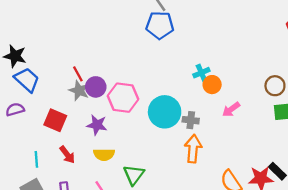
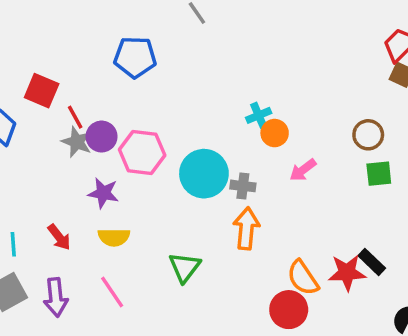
blue pentagon: (160, 25) -> (135, 57), moved
red square: (55, 120) -> (42, 91), moved
green triangle: (134, 175) -> (185, 267), moved

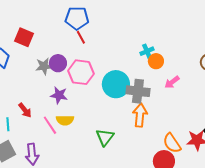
red line: (75, 117) -> (81, 37), moved
gray star: (77, 142) -> (44, 66), turned -30
gray cross: (243, 186) -> (138, 91), size x1.6
red arrow: (59, 237) -> (25, 110), moved
pink line: (112, 292) -> (50, 125), moved

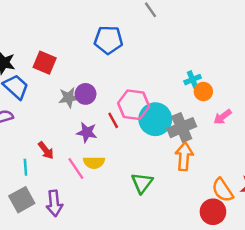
red line: (81, 37) -> (113, 120), moved
pink hexagon: (81, 72) -> (134, 105), moved
gray cross: (138, 91) -> (182, 128), turned -30

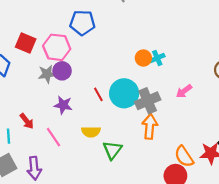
orange circle: (203, 92) -> (143, 58), moved
pink hexagon: (134, 105) -> (57, 47), moved
red line: (113, 120) -> (98, 94), moved
yellow semicircle: (94, 162) -> (91, 132), moved

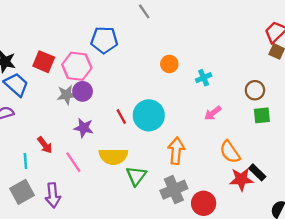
orange circle: (143, 58) -> (169, 64), moved
cyan cross: (157, 58) -> (204, 78), moved
gray cross: (148, 101) -> (174, 190), moved
yellow semicircle: (91, 132) -> (113, 156), size x1.4
orange semicircle: (184, 156) -> (230, 152), moved

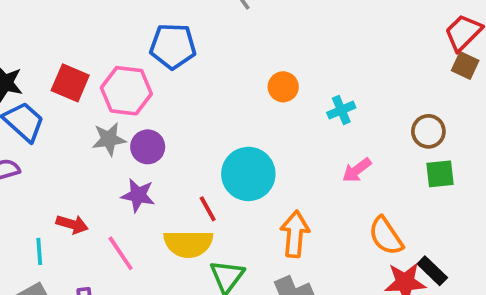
purple circle: (83, 91) -> (148, 147), moved
red line: (121, 116) -> (208, 209), moved
red arrow: (45, 145) -> (72, 224), turned -36

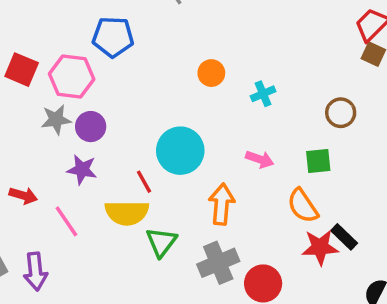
pink arrow: (357, 170) -> (260, 159), moved, turned -124
green square: (440, 174) -> (318, 161), moved

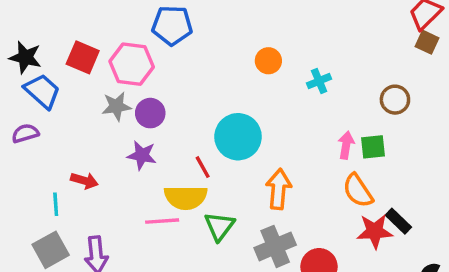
pink arrow: (260, 159) -> (346, 145), moved, turned -100
pink line: (66, 221) -> (162, 221), moved, turned -60

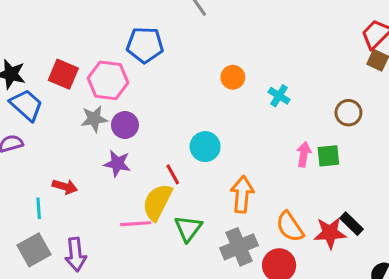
cyan cross: (319, 81) -> (279, 96), turned -35
cyan circle: (238, 137) -> (205, 147), size x0.7
orange semicircle: (358, 191) -> (290, 227), moved
yellow semicircle: (186, 197) -> (157, 202), turned 117

